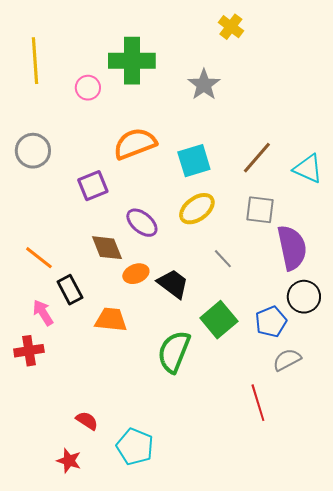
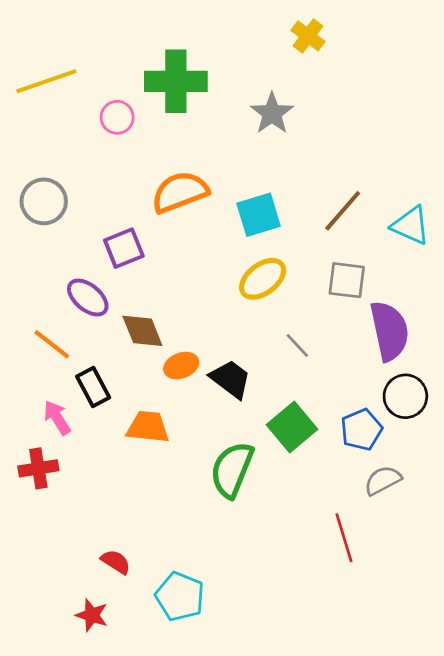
yellow line: (35, 61) -> (46, 81), turned 75
purple ellipse: (142, 223) -> (88, 298), moved

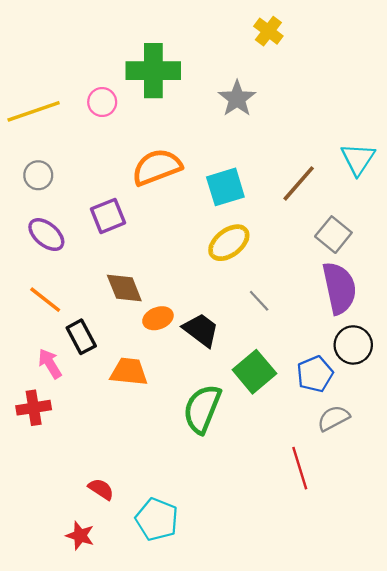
yellow line: (46, 81) -> (34, 111), moved
gray circle: (44, 201) -> (38, 175), size x0.7
cyan triangle: (411, 225) -> (358, 159), moved, turned 39
gray square: (347, 280) -> (333, 235), moved, turned 32
purple ellipse: (88, 298) -> (46, 235), moved

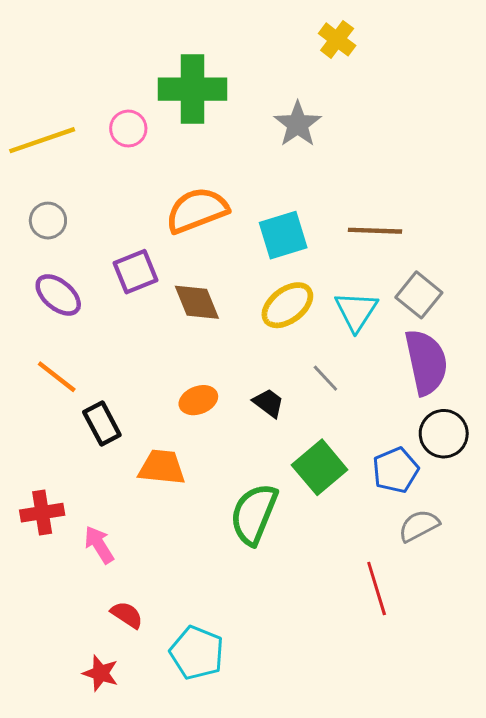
cyan triangle: (358, 159) -> (356, 311), moved
brown line: (299, 183) -> (375, 231), turned 51
brown diamond: (124, 288) -> (197, 302), moved
black trapezoid: (201, 330) -> (268, 403), moved, size x0.7
pink arrow: (50, 364) -> (99, 545), moved

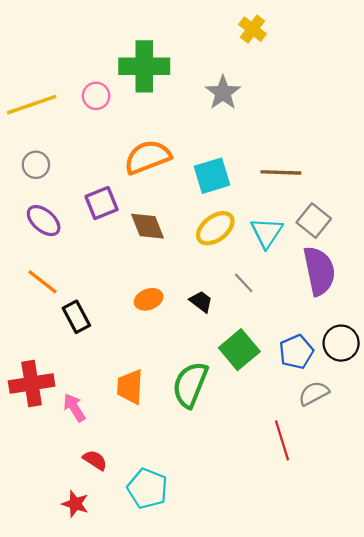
black circle: (444, 434) -> (341, 343), moved
orange trapezoid: (162, 467) -> (130, 387), moved, turned -93
red cross: (42, 513) -> (32, 384), size x1.4

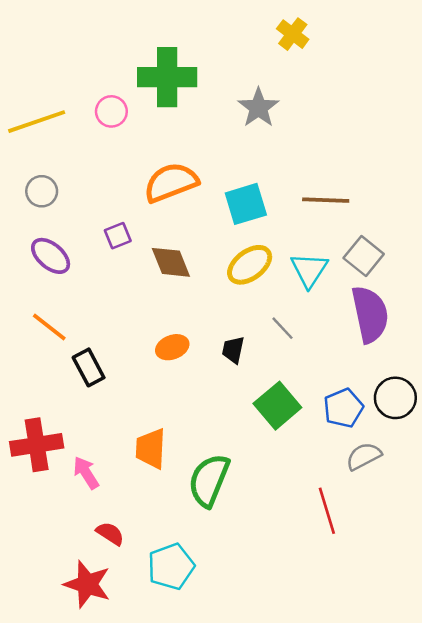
purple square: (102, 203) -> (118, 236), size x0.7
black trapezoid: (201, 301) -> (233, 350), turned -115
green semicircle: (190, 385) -> (209, 480), moved
cyan pentagon: (147, 489) -> (171, 567), turned 30
red star: (75, 504) -> (87, 584), size x1.5

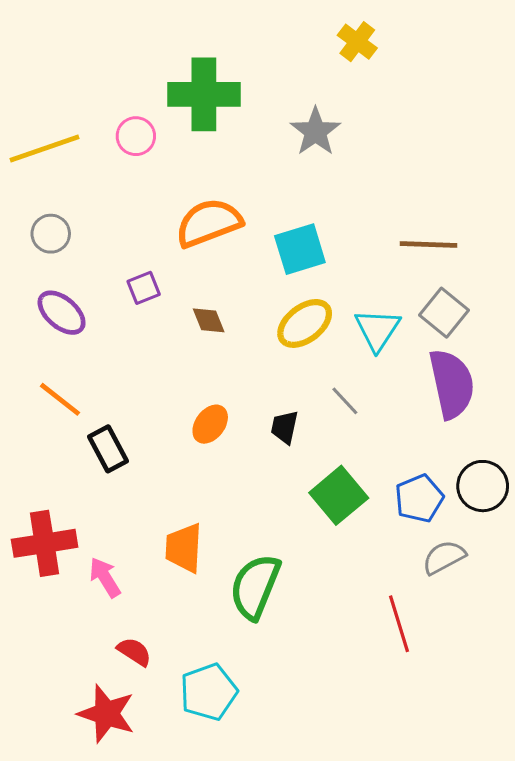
brown line: (326, 200) -> (428, 245), moved
brown diamond: (171, 262) -> (209, 320), size x0.7
orange ellipse: (172, 347) -> (210, 424), turned -32

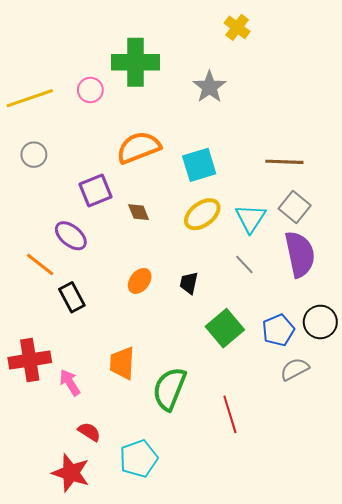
purple square: (144, 288) -> (95, 191), size x1.5
purple ellipse: (62, 313) -> (71, 236), moved
gray line: (345, 401) -> (244, 264), moved
red line: (399, 624) -> (230, 414), moved

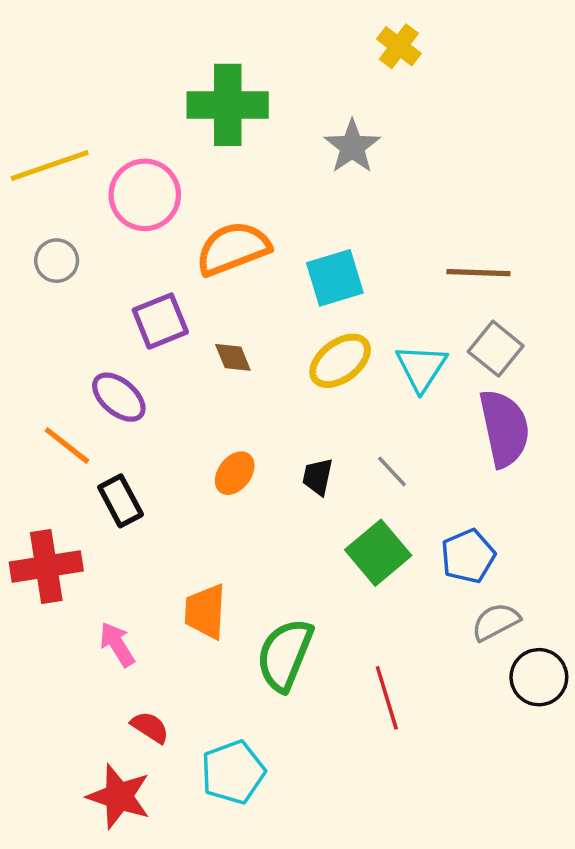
pink circle: (90, 90) -> (145, 195), moved, size x1.6
gray line: (244, 264) -> (392, 471), moved
black circle: (320, 322) -> (539, 677), moved
red cross: (30, 360) -> (46, 567), moved

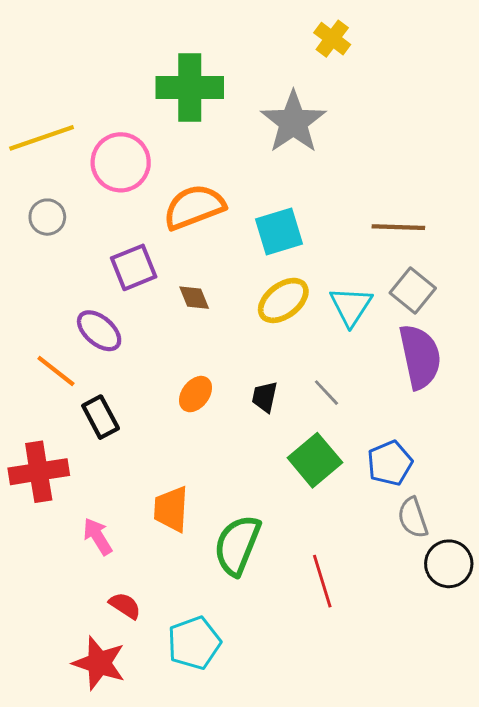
gray star: (352, 146) -> (293, 122), size x1.4
gray semicircle: (496, 622) -> (413, 518), turned -81

